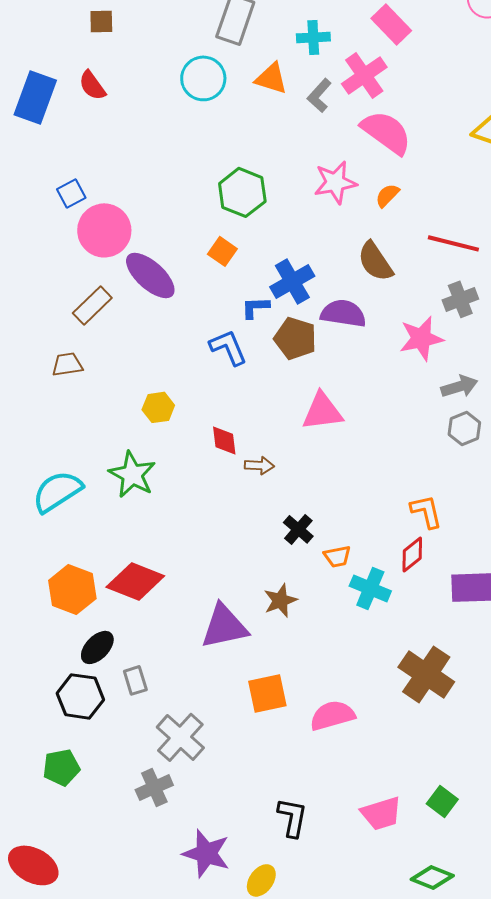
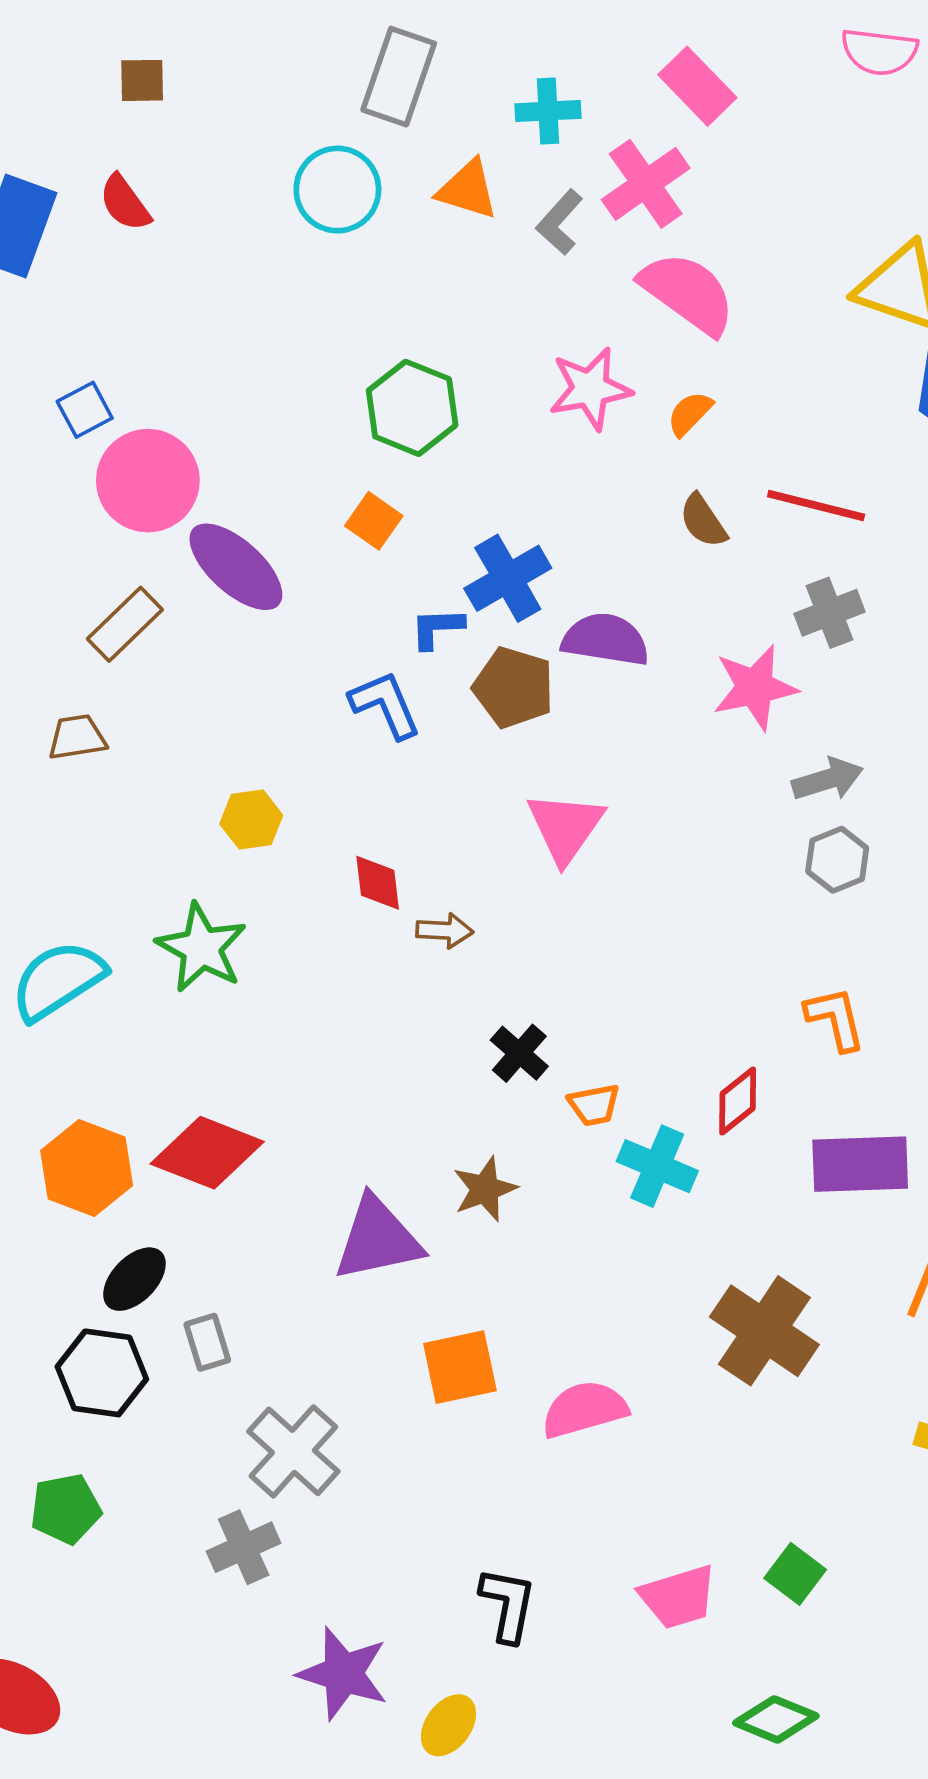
brown semicircle: (375, 261) -> (703, 521), moved, size x0.7
pink triangle: (322, 411) -> (565, 827), turned -48
orange L-shape: (426, 511) -> (835, 1019), moved

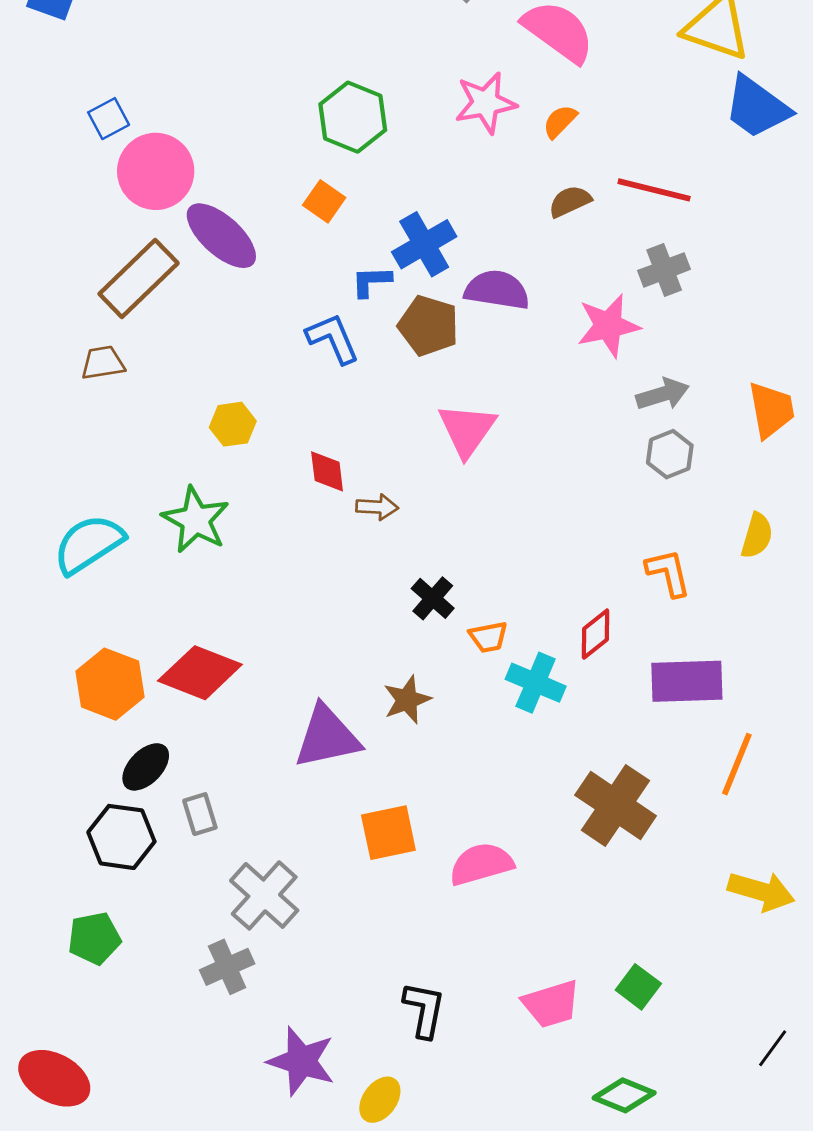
brown semicircle: (703, 521) -> (570, 201), turned 99
brown rectangle: (125, 624) -> (139, 279), size x1.4

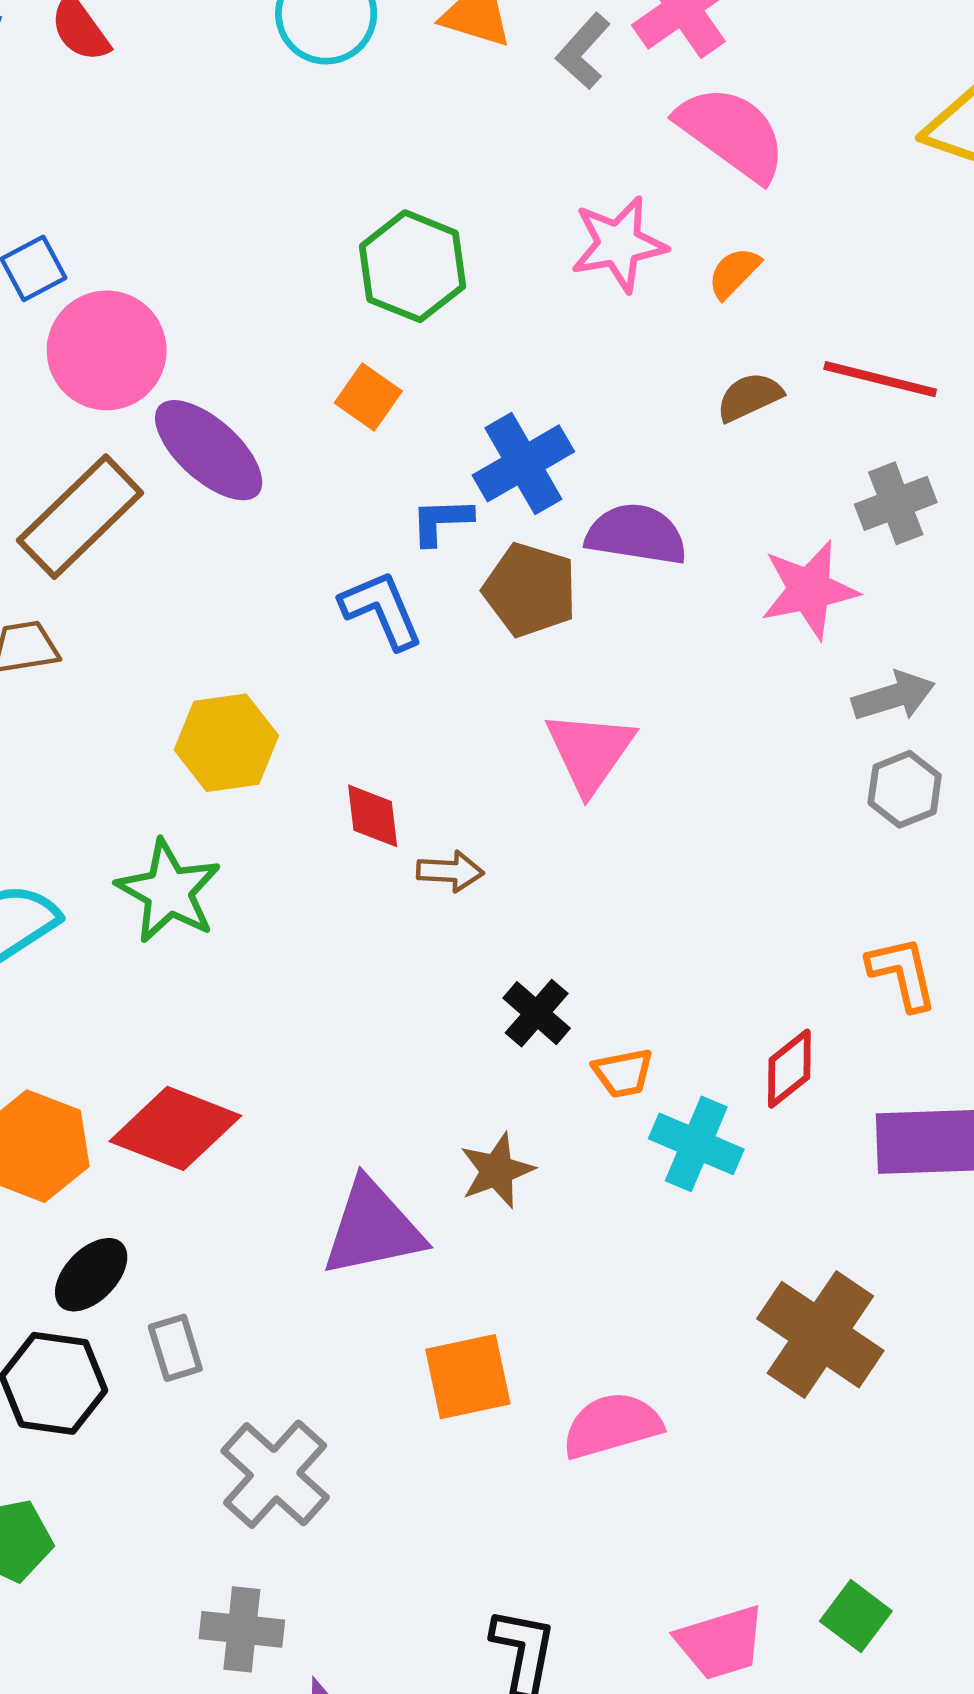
yellow hexagon: (233, 424) -> (226, 743), size x1.4
gray cross: (227, 967) -> (242, 1629), moved, turned 30

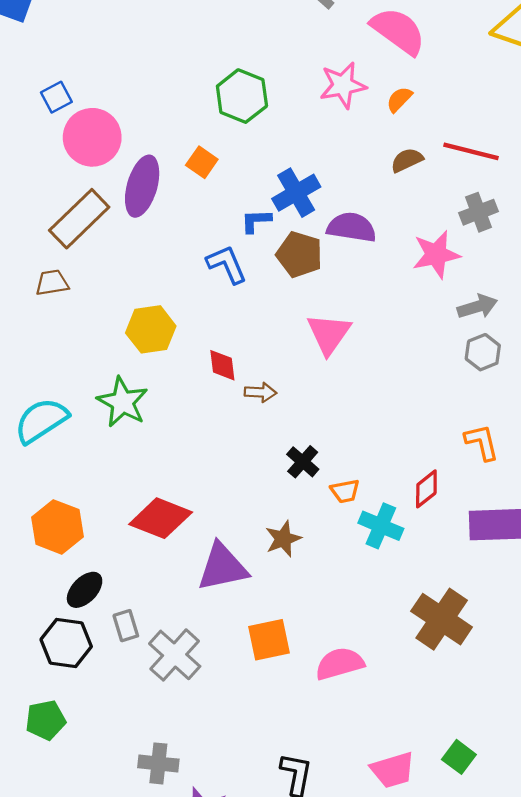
orange square: (368, 397) -> (202, 162), moved
purple ellipse: (209, 450) -> (142, 186), turned 64
red diamond: (175, 1128) -> (161, 518), moved
gray cross: (275, 1474) -> (175, 655), moved

